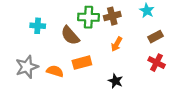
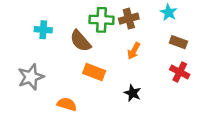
brown rectangle: (156, 37) -> (178, 42), turned 48
orange rectangle: (82, 63) -> (94, 72), turned 36
orange semicircle: (55, 71) -> (67, 104), moved

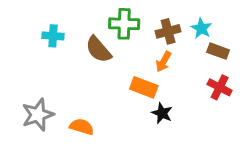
cyan star: (169, 12) -> (201, 28), moved
brown cross: (129, 19) -> (168, 31), moved
orange rectangle: (94, 72) -> (144, 87), moved
gray star: (31, 77) -> (38, 115), moved

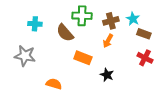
orange rectangle: (144, 87) -> (83, 58), moved
gray star: (38, 115) -> (25, 56), moved, turned 30

